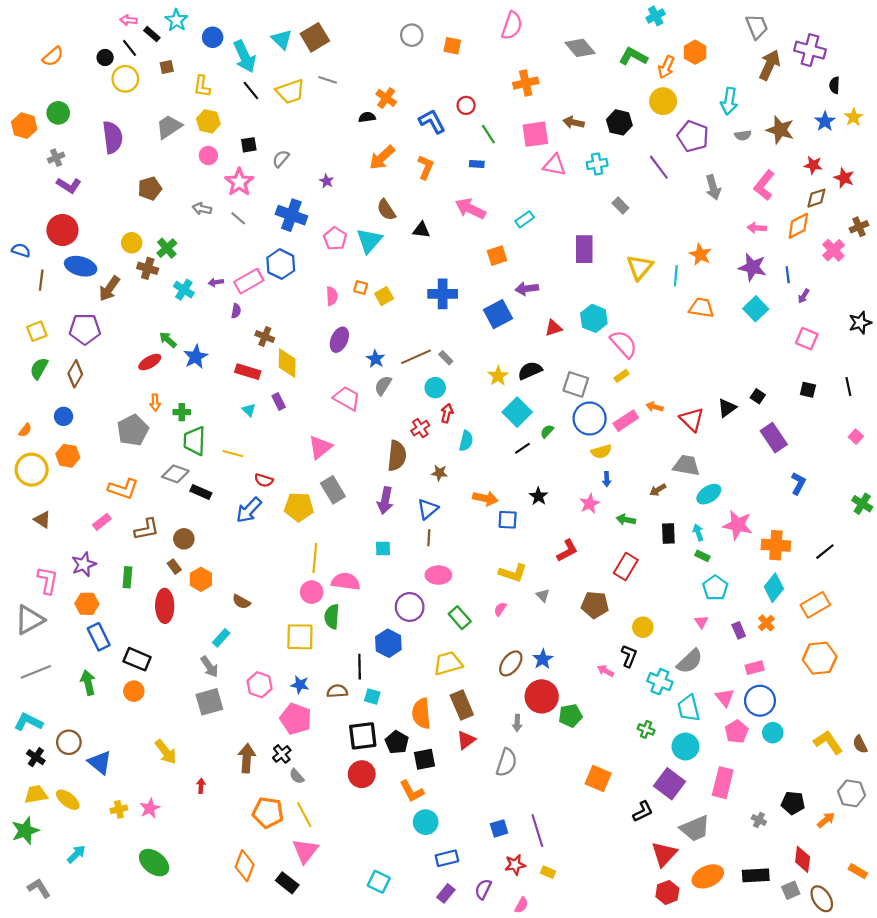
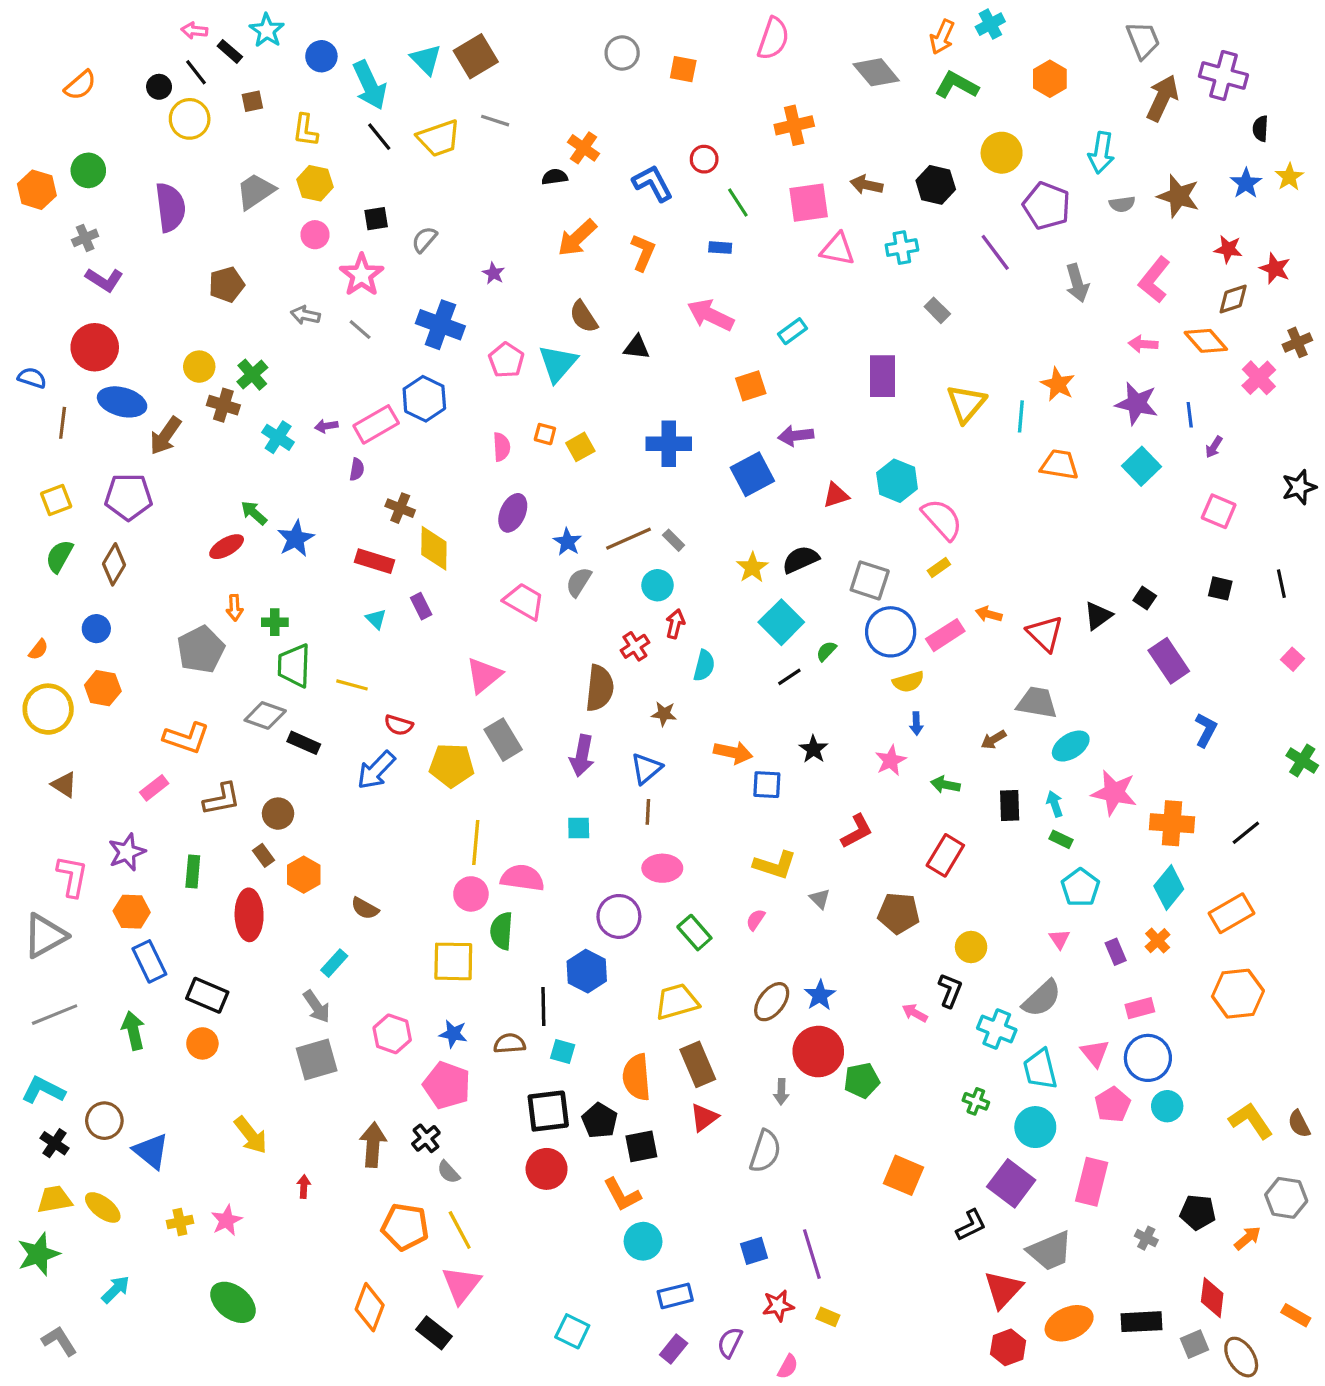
orange arrow: (666, 67) -> (942, 37), moved
orange diamond: (798, 226) -> (1206, 341), turned 76

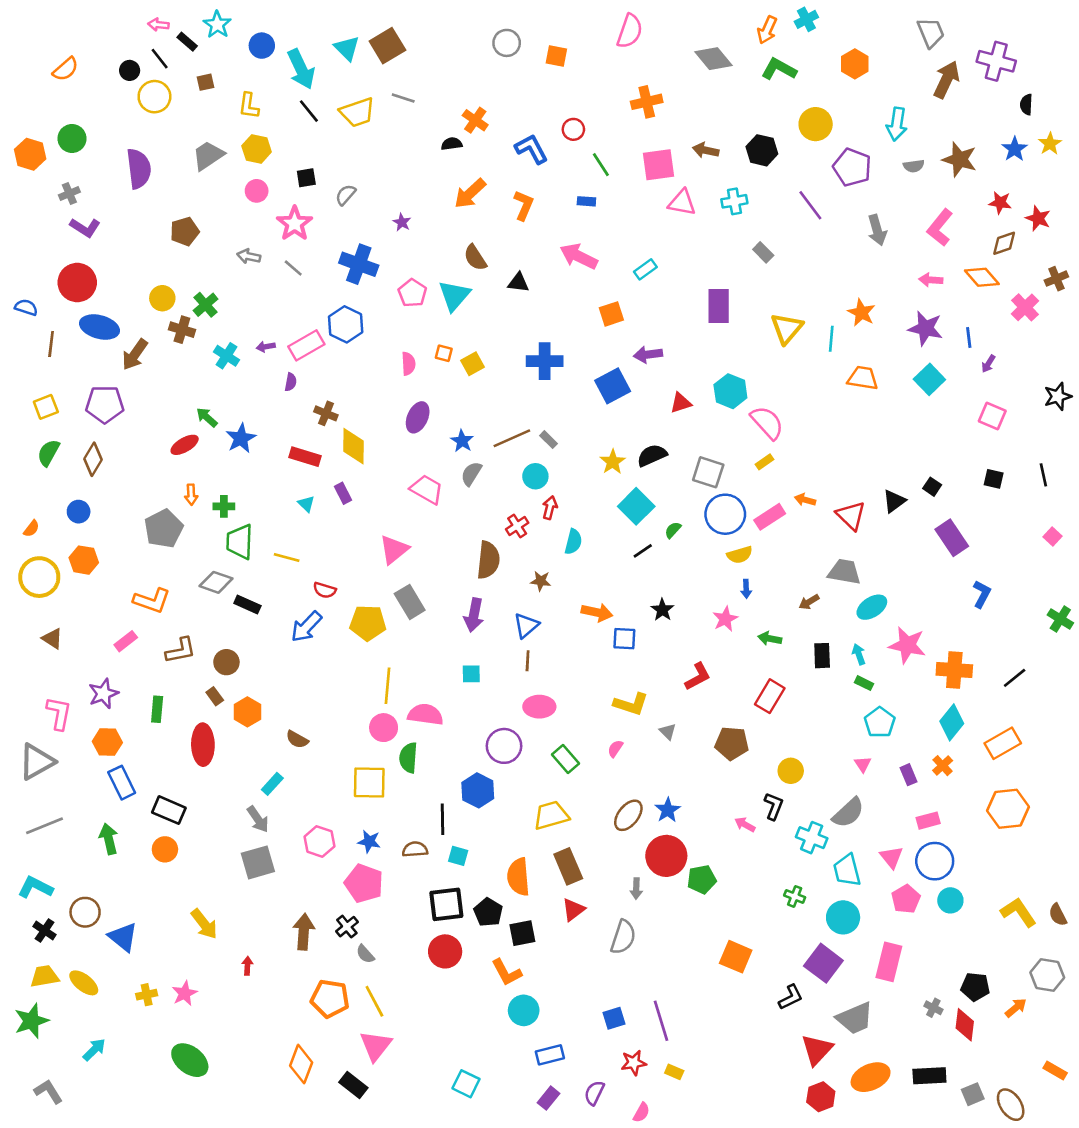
red diamond: (1212, 1298) -> (965, 1025), moved

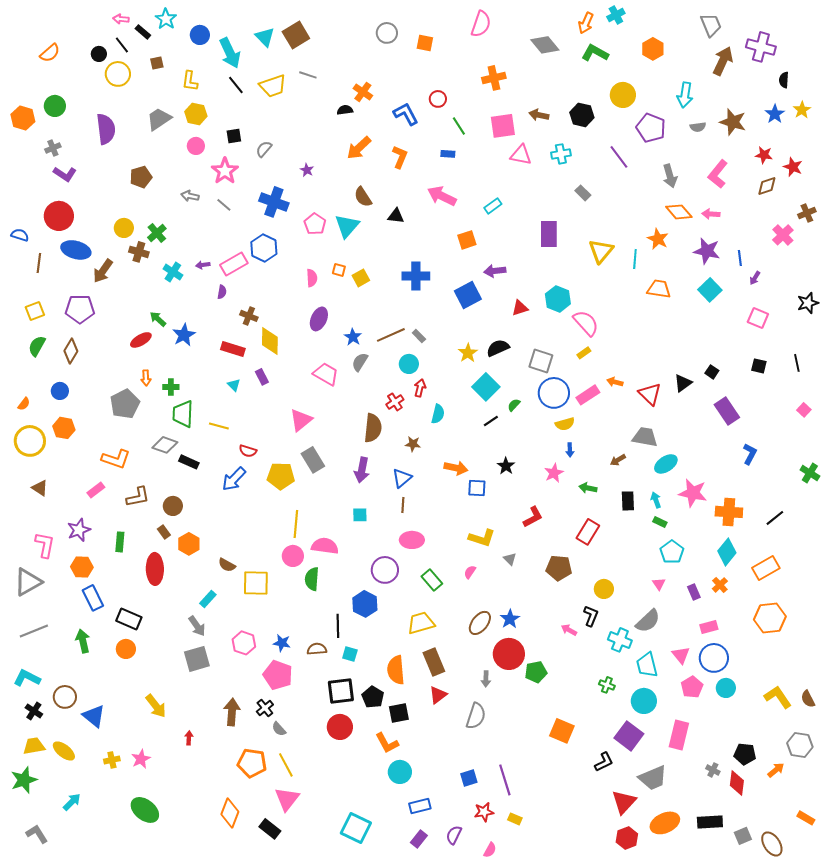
orange diamond: (982, 277) -> (679, 212), moved
yellow square: (369, 783) -> (256, 583), moved
cyan square: (466, 1084) -> (356, 828), size x1.4

